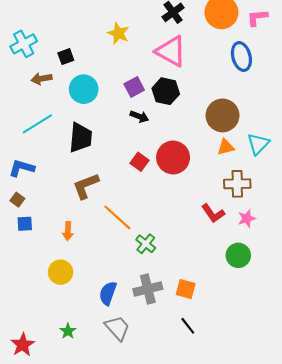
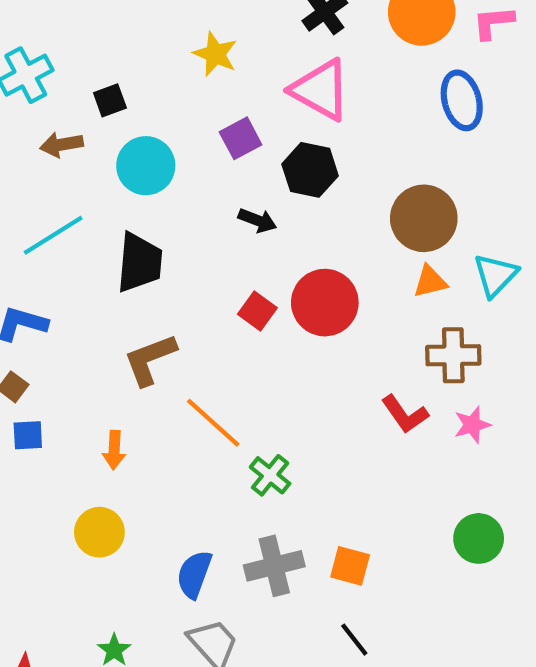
purple square: (134, 87) -> (241, 138), moved
green circle: (238, 255) -> (479, 538), moved

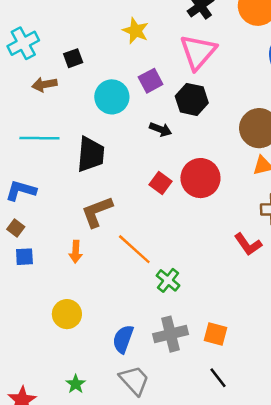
pink triangle: (321, 90) -> (198, 52), turned 42
cyan circle: (146, 166) -> (112, 97), moved
cyan line: (53, 235) -> (39, 138), turned 33
orange arrow: (114, 450) -> (76, 252), moved

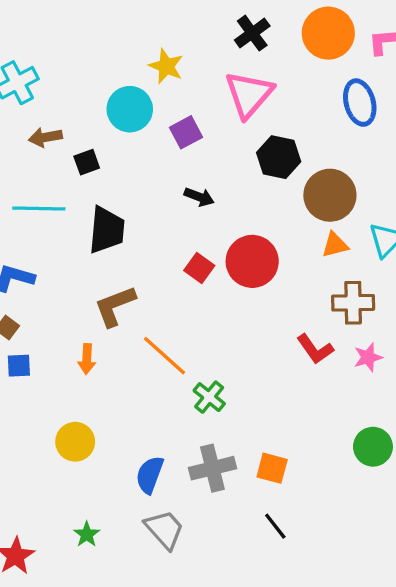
black square: (73, 58) -> (87, 162), moved
cyan circle: (112, 97) -> (130, 109), moved
black hexagon: (192, 99) -> (279, 157), moved

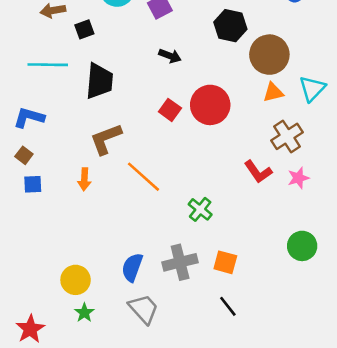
brown cross: (353, 303) -> (287, 136), turned -32
green cross: (209, 397) -> (200, 209), moved
yellow circle: (75, 442) -> (76, 280), moved

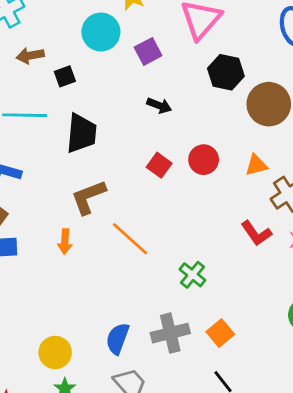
orange triangle: (273, 92) -> (256, 165), moved
red circle: (210, 105) -> (204, 160), size x0.7
orange square: (225, 262) -> (220, 333), turned 35

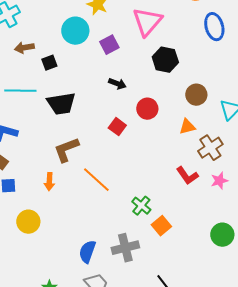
brown circle: (269, 104) -> (196, 95), moved, size x0.7
black trapezoid: (81, 133) -> (61, 104), turned 76
red circle: (204, 160) -> (147, 109), moved
orange square: (220, 333) -> (161, 226), moved
yellow circle: (55, 352) -> (28, 222), moved

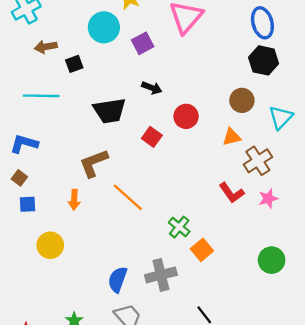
black hexagon: (165, 60) -> (264, 60), moved
black trapezoid: (61, 104) -> (110, 111), moved

